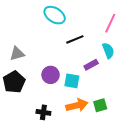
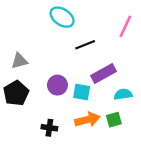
cyan semicircle: (108, 51) -> (123, 94), moved, turned -77
purple rectangle: (91, 65) -> (104, 74), size x1.5

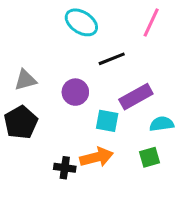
pink line: (125, 26) -> (151, 22), moved
purple circle: (57, 85) -> (75, 92), moved
orange arrow: (87, 120) -> (97, 157), moved

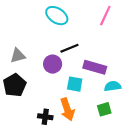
black line: (112, 59) -> (69, 48), moved
purple rectangle: (136, 97) -> (95, 67), turned 45
orange arrow: (97, 157) -> (67, 109), turned 85

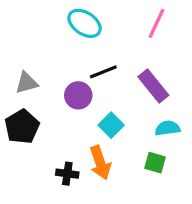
purple rectangle: (95, 67) -> (153, 86), moved, turned 35
cyan square: (75, 84) -> (111, 125), turned 35
green square: (104, 109) -> (155, 163), turned 32

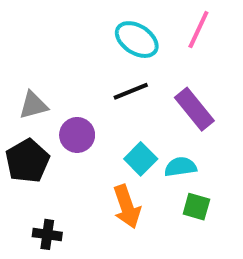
cyan ellipse: (85, 23) -> (137, 40), moved
purple circle: (78, 95) -> (77, 135), moved
cyan semicircle: (167, 128) -> (181, 167), moved
black cross: (67, 174) -> (47, 234), moved

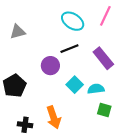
gray triangle: (33, 105) -> (18, 32), moved
purple circle: (77, 135) -> (50, 66), moved
orange arrow: (127, 207) -> (54, 117), moved

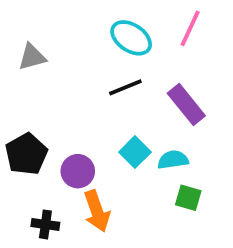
purple circle: (50, 66) -> (78, 171), moved

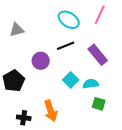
purple circle: (78, 171) -> (41, 61), moved

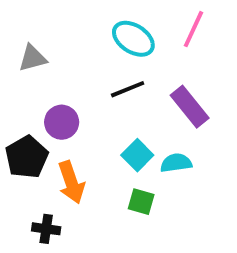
purple circle: (41, 61) -> (62, 122), moved
green square: (99, 104) -> (141, 202), moved
orange arrow: (51, 111) -> (71, 182), moved

